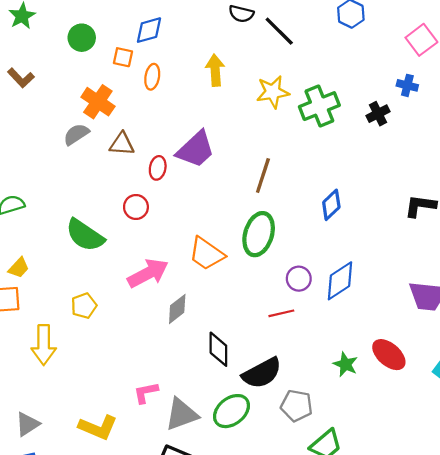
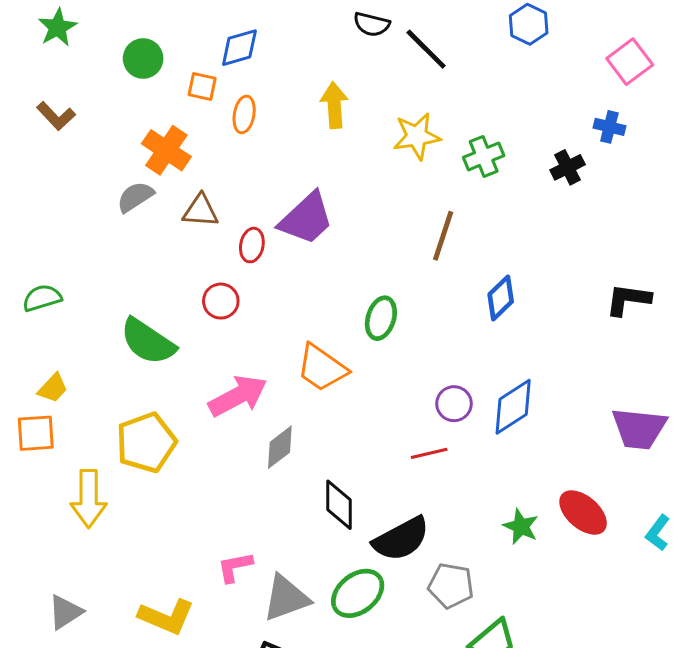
green cross: (319, 106) -> (484, 156), size x0.7
brown line: (263, 176) -> (443, 236), moved
green ellipse: (259, 234) -> (381, 318), moved, size x0.7
yellow pentagon: (84, 306) -> (146, 443), size x1.6

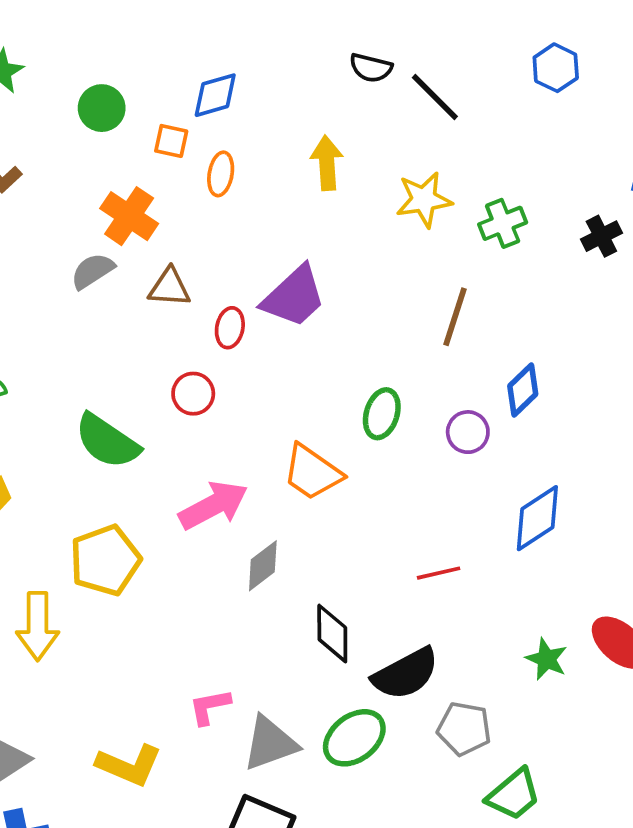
purple circle: (454, 404) -> (468, 432), moved

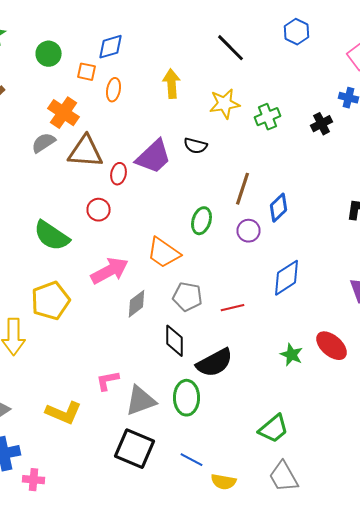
black semicircle: (371, 68) -> (196, 146), moved
brown triangle: (169, 287) -> (86, 152), size x1.5
brown line: (455, 317) -> (242, 189), moved
gray pentagon: (464, 729) -> (188, 297), moved
green ellipse: (354, 738) -> (186, 398), turned -52

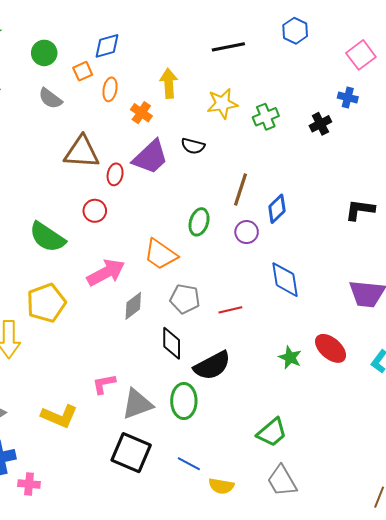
black line: (230, 48) -> (228, 47), turned -56
orange square: (86, 72) -> (83, 71), turned -36
orange cross: (64, 113) -> (141, 113), moved, size x0.7
gray semicircle: (44, 143) -> (50, 98), moved, turned -110
blue diamond: (286, 278) -> (285, 280), turned -66

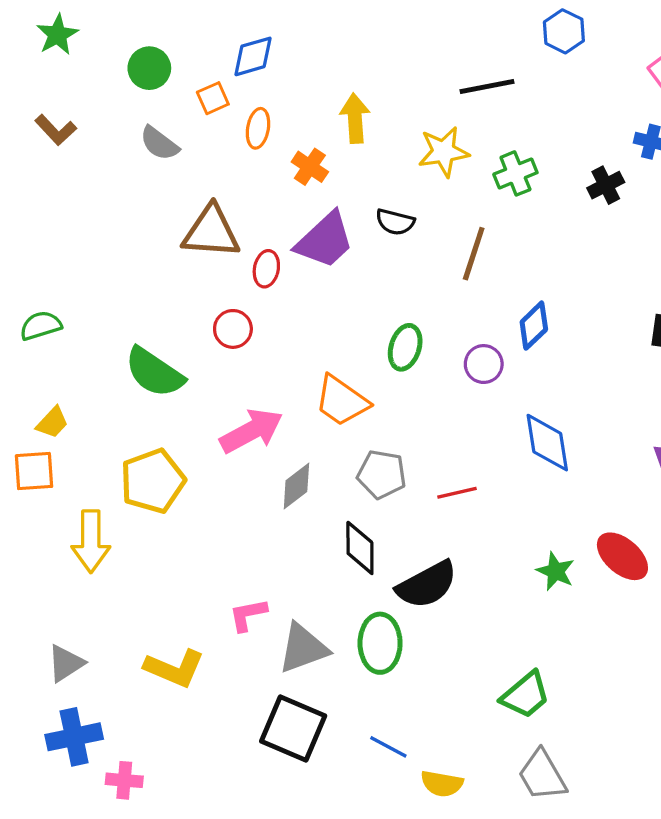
black line: (228, 47) -> (487, 87), moved
brown line: (241, 190) -> (474, 254), moved

